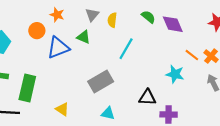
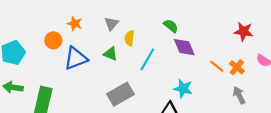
yellow semicircle: (112, 20) -> (129, 38), moved
purple diamond: (173, 24) -> (184, 47), moved
green triangle: (84, 37) -> (110, 54), moved
cyan star: (175, 74) -> (183, 89), moved

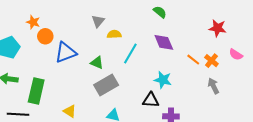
orange star: (75, 24) -> (33, 22), moved
green semicircle: (171, 26) -> (160, 12), moved
yellow semicircle: (129, 38) -> (114, 34), turned 80
green triangle: (110, 54) -> (97, 63), moved

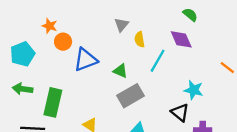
yellow semicircle: (114, 34) -> (140, 39), turned -96
purple diamond: (164, 42) -> (181, 39), moved
black triangle: (151, 100) -> (180, 113), turned 36

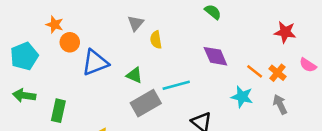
purple diamond: (181, 39) -> (215, 56), moved
cyan line: (158, 61) -> (176, 85), moved, turned 45
cyan star: (194, 90) -> (242, 97), moved
green rectangle: (53, 102) -> (58, 111), size x0.7

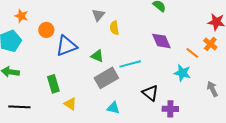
orange star: (55, 25) -> (21, 16), moved
orange cross: (277, 73) -> (210, 44), moved
gray arrow: (280, 104) -> (212, 89), moved
green rectangle: (58, 111) -> (53, 84), moved, turned -30

